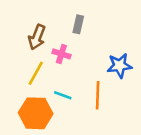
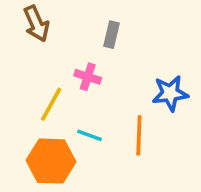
brown arrow: (37, 37) -> (36, 24), moved, turned -45

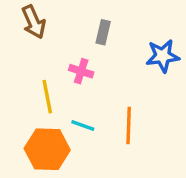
blue star: (170, 93) -> (163, 56), moved
yellow line: (51, 104) -> (47, 97), turned -40

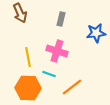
pink cross: (81, 71) -> (57, 51), moved, size x1.5
orange line: (129, 125) -> (72, 87), moved, turned 50

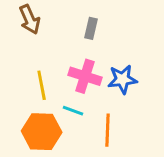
blue star: (96, 33) -> (122, 79), moved
orange line: (72, 87) -> (107, 130), turned -50

